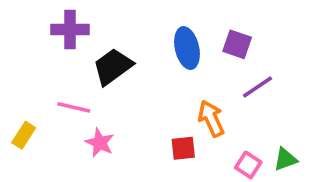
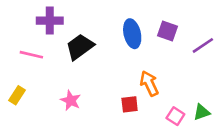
purple line: (258, 87) -> (203, 45), moved
pink line: (74, 107) -> (31, 55), moved

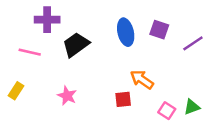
orange arrow: (149, 83) -> (142, 79), turned -30

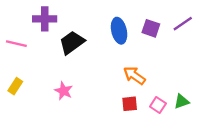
purple line: (193, 43) -> (183, 24), moved
pink line: (30, 52) -> (16, 44), moved
red square: (123, 99) -> (130, 104), moved

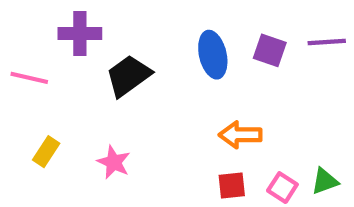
purple line: (183, 24) -> (327, 42), turned 30
orange arrow: (134, 76) -> (240, 135), turned -35
yellow rectangle: (15, 86) -> (46, 152), moved

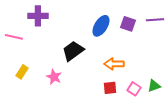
blue ellipse: (213, 55) -> (101, 26), turned 45
black trapezoid: (128, 76) -> (73, 51), moved

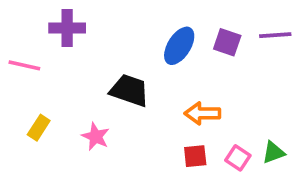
black trapezoid: (73, 51) -> (129, 90), turned 55

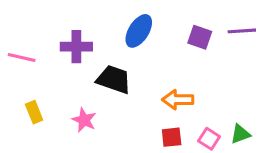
purple cross: (67, 28) -> (76, 47), moved
blue ellipse: (179, 46) -> (139, 31), moved
yellow rectangle: (39, 128) -> (34, 112), turned -55

